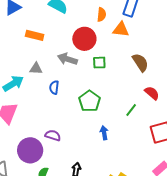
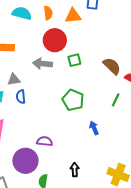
orange semicircle: (102, 15) -> (48, 13), moved
orange triangle: (121, 29) -> (73, 16), moved
brown semicircle: (140, 62) -> (112, 66), moved
blue semicircle: (54, 87) -> (21, 97), moved

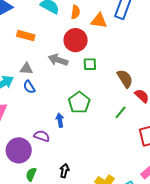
blue semicircle: (21, 97) -> (29, 87), turned -40
blue arrow: (94, 128) -> (60, 120), moved

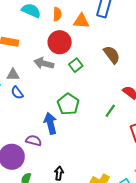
green square: (90, 64) -> (76, 65), turned -32
brown semicircle: (125, 79) -> (112, 55), moved
blue arrow: (60, 120) -> (50, 123), size x1.5

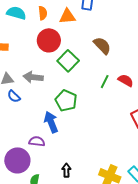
gray arrow: (44, 63) -> (33, 77), moved
green square: (76, 65) -> (68, 61), size x1.5
green line: (110, 111) -> (105, 82), moved

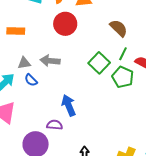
green square: (68, 61) -> (99, 63), moved
green line: (105, 82) -> (123, 54), moved
green pentagon: (66, 101) -> (123, 77), moved

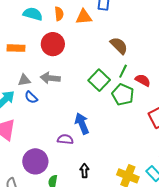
red circle: (65, 24) -> (53, 44), moved
blue arrow: (69, 105) -> (82, 123), moved
purple semicircle: (55, 125) -> (65, 139), moved

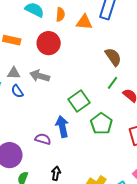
green square: (99, 80) -> (79, 101), moved
green pentagon: (123, 95) -> (101, 124), moved

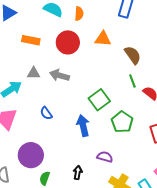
orange triangle: (84, 22) -> (103, 39), moved
green line: (112, 83) -> (132, 81), turned -56
blue semicircle: (17, 91) -> (46, 113), moved
purple semicircle: (43, 139) -> (105, 157), moved

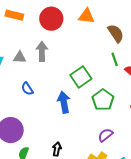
gray triangle: (34, 73) -> (20, 57), moved
gray arrow: (60, 75) -> (42, 51), turned 72
purple semicircle: (105, 157) -> (105, 135), moved, turned -56

